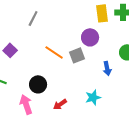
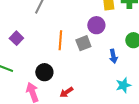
orange line: (54, 52) -> (60, 40), turned 60
cyan star: (93, 97) -> (123, 85), moved

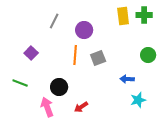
purple circle: (96, 25) -> (84, 30), moved
blue arrow: (113, 56) -> (127, 79), moved, turned 104

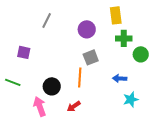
green cross: (144, 15) -> (124, 38), moved
purple circle: (84, 30) -> (87, 29), moved
purple square: (31, 53) -> (24, 52), turned -32
orange line: (75, 55) -> (80, 77), moved

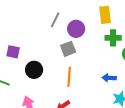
gray line: (47, 20) -> (55, 20), moved
gray square: (91, 57) -> (68, 49), moved
black circle: (52, 86) -> (34, 70), moved

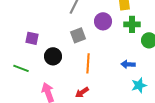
purple circle: (76, 29) -> (103, 21), moved
gray square: (68, 49) -> (78, 35), moved

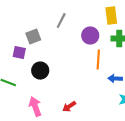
gray square: (78, 35) -> (33, 37), moved
orange line: (88, 63) -> (98, 60), moved

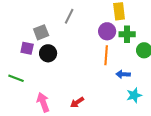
purple circle: (90, 36) -> (107, 31), moved
black circle: (40, 71) -> (48, 53), moved

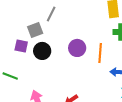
gray line: (69, 16) -> (51, 14), moved
purple circle: (107, 31) -> (77, 48), moved

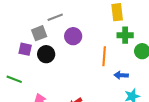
gray line: (51, 14) -> (55, 17), turned 42
purple circle: (77, 48) -> (73, 36), moved

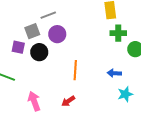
purple circle: (73, 36) -> (57, 34), moved
orange line: (104, 56) -> (75, 70), moved

